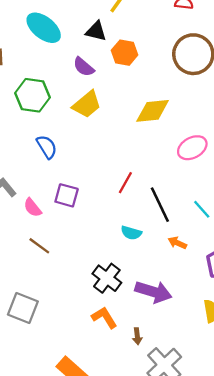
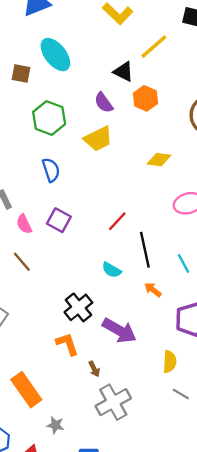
cyan ellipse: (44, 28) -> (55, 55), moved
yellow diamond: (153, 111) -> (159, 160), size x0.7
brown arrow: (137, 336) -> (94, 369), turned -35

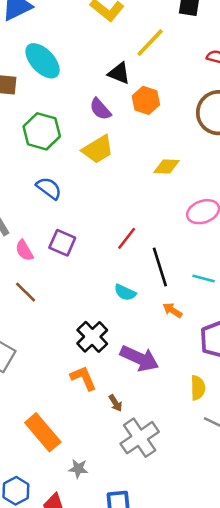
blue semicircle: (51, 170) -> (49, 188), turned -30
cyan line: (183, 263) -> (204, 278), turned -42

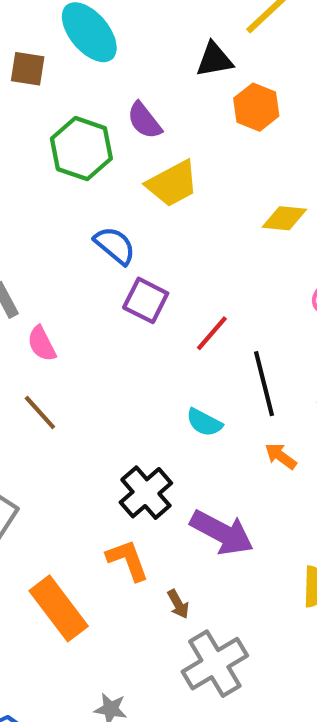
black triangle: (119, 73) -> (214, 60), turned -35
purple semicircle: (100, 109) -> (144, 121), moved
blue semicircle: (49, 188) -> (115, 245), moved
purple square: (62, 243) -> (146, 300), moved
orange rectangle: (43, 432) -> (59, 608), moved

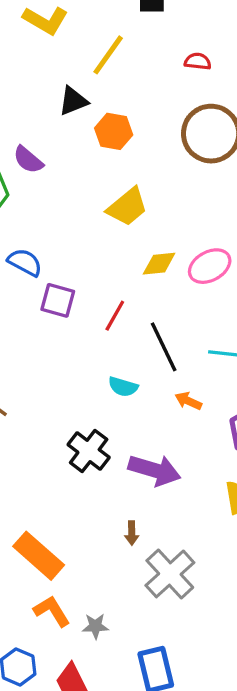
yellow trapezoid: (172, 184) -> (127, 207), moved
yellow diamond: (284, 218) -> (159, 264), moved
orange L-shape: (128, 560) -> (52, 611), moved
brown arrow: (178, 604) -> (132, 533), turned 40

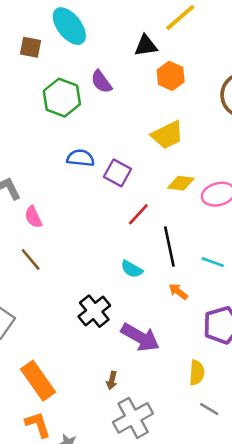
blue semicircle: (25, 262) -> (80, 158), turned -36
purple square: (58, 300) -> (117, 173), moved

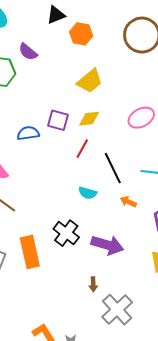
blue semicircle: (80, 158) -> (28, 133), moved
yellow diamond: (181, 183) -> (89, 119), moved
orange rectangle: (38, 381) -> (30, 252), moved, turned 36

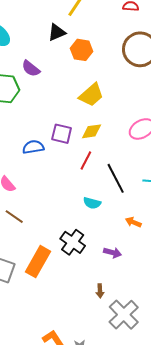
orange arrow: (128, 202) -> (133, 222), moved
purple arrow: (107, 245) -> (113, 253), size x0.6
orange rectangle: (30, 252) -> (38, 262), turned 44

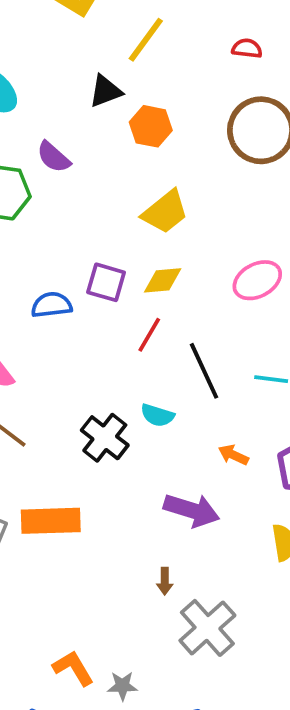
black cross: (73, 242) -> (105, 438), moved
purple arrow: (113, 253) -> (192, 510), size x1.6
orange rectangle: (38, 262) -> (51, 521), turned 56

